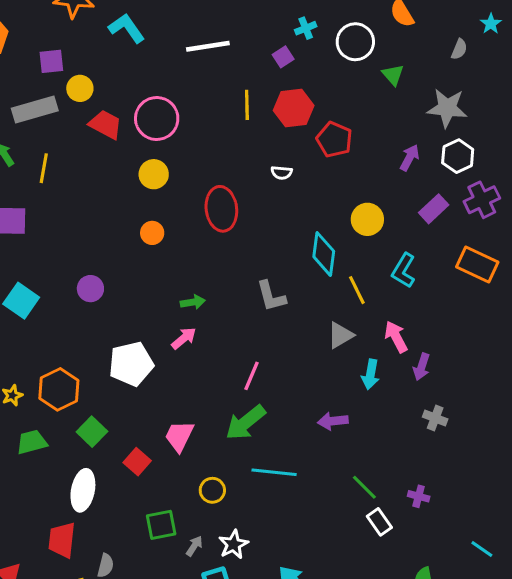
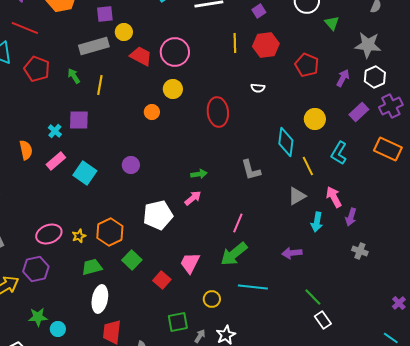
red pentagon: (334, 140) -> (307, 65), moved
orange circle: (152, 233) -> (152, 112), moved
white ellipse: (83, 490) -> (100, 299), moved
purple cross: (419, 496) -> (399, 303), moved, turned 32

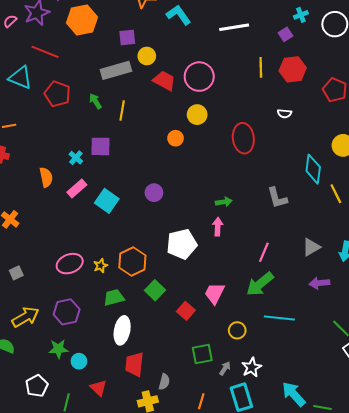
gray triangle: (297, 196) -> (311, 247), moved
pink arrow: (193, 198) -> (218, 227), turned -48
purple hexagon: (36, 269) -> (67, 312), moved

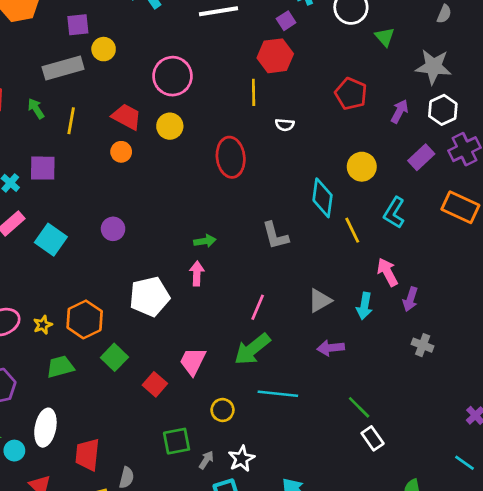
yellow line: (261, 67) -> (254, 92), moved
red hexagon: (293, 69) -> (275, 56), moved
red trapezoid: (164, 81) -> (127, 117), moved
orange circle: (176, 138) -> (121, 152), moved
white ellipse: (122, 330) -> (45, 428), moved

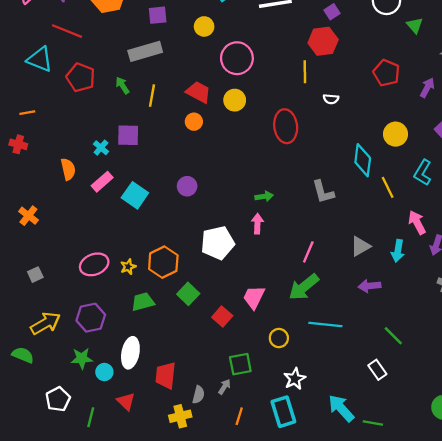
yellow circle: (104, 49) -> (204, 26), moved
white rectangle: (373, 438) -> (377, 370), moved
gray arrow: (206, 460) -> (224, 387), moved

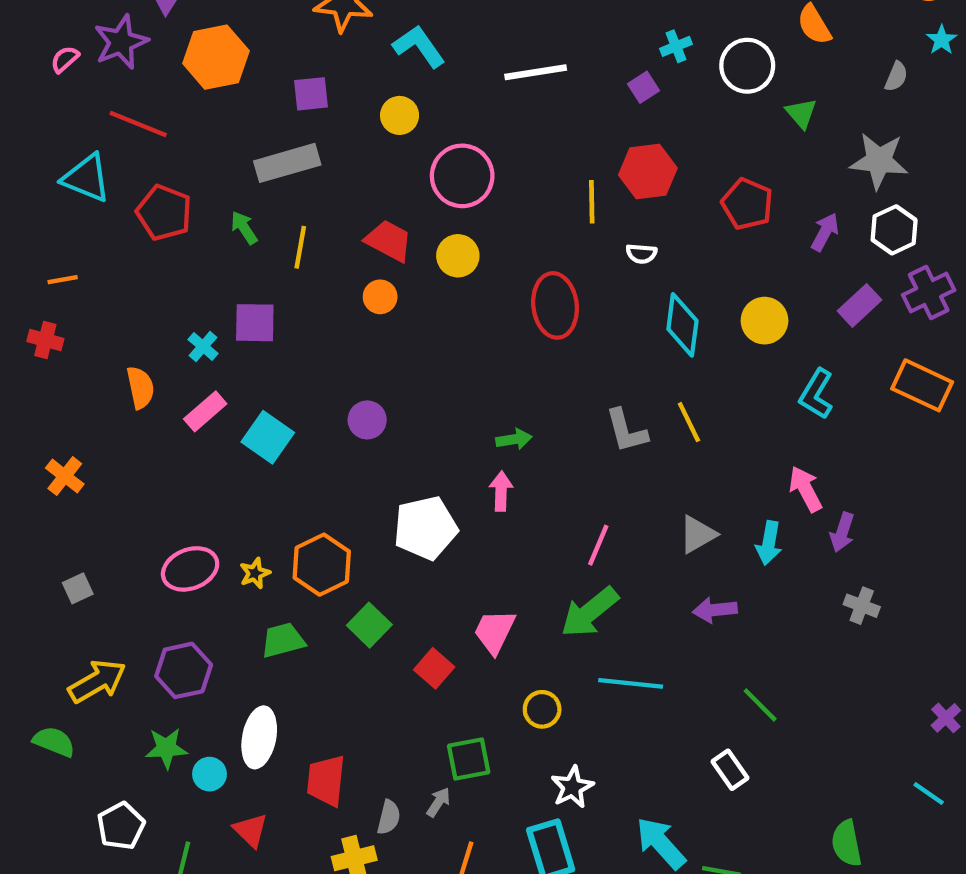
red hexagon: (323, 41) -> (648, 172), moved
cyan diamond: (363, 160) -> (682, 325), moved
yellow line: (388, 187) -> (689, 422), moved

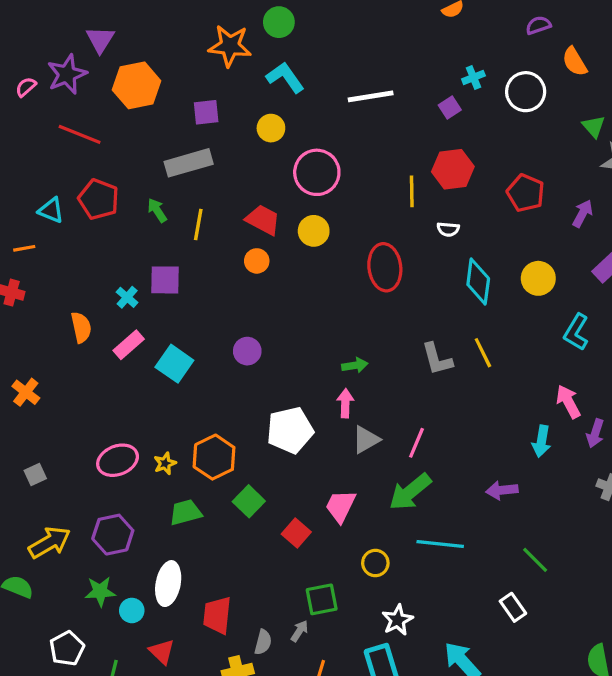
green triangle: (801, 113) -> (594, 126), moved
cyan triangle: (86, 178) -> (51, 210), moved, size x0.7
gray triangle: (698, 534) -> (366, 440), moved

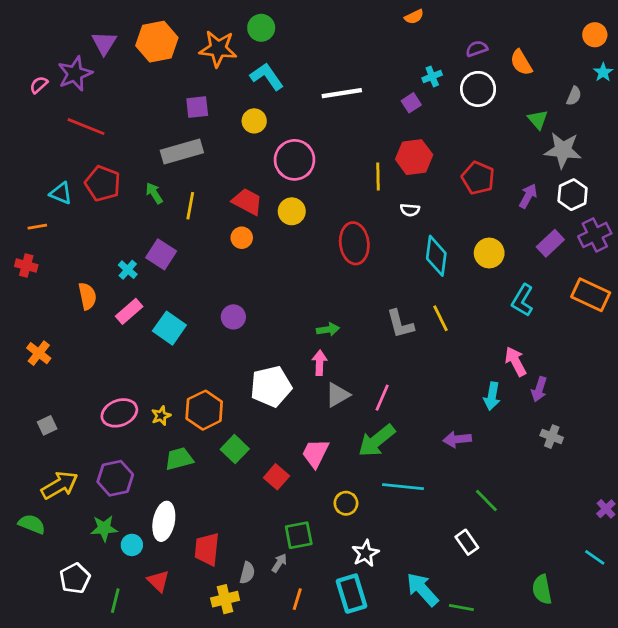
purple semicircle: (538, 25) -> (477, 49), moved
orange hexagon: (137, 85) -> (157, 42), moved
purple square: (165, 280) -> (161, 254), turned 32

